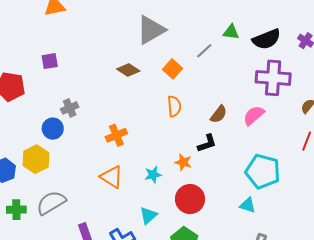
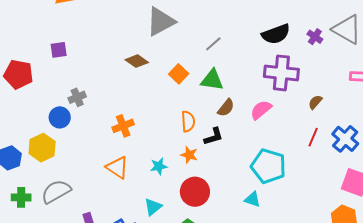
green triangle: (231, 32) -> (212, 80), moved, size x1.4
orange square: (172, 69) -> (179, 74), moved
orange semicircle: (174, 106) -> (188, 121), moved

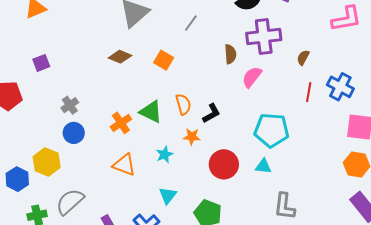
green triangle: (212, 80) -> (151, 112), moved, turned 30
brown semicircle: (226, 108) -> (230, 54), moved, turned -30
blue circle: (60, 117) -> (74, 133), moved
red circle: (195, 192) -> (224, 164), moved

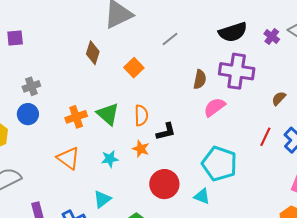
brown diamond: (120, 57) -> (93, 53), turned 70
brown semicircle: (303, 58) -> (279, 98), moved

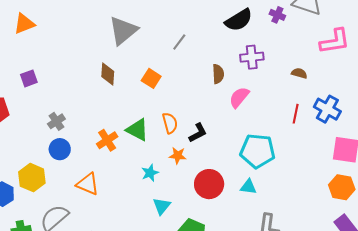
purple cross: (237, 71) -> (252, 57), size x0.7
brown semicircle: (279, 98) -> (299, 73), turned 77
orange triangle: (68, 158) -> (88, 184), moved
cyan triangle: (102, 199) -> (162, 206), moved

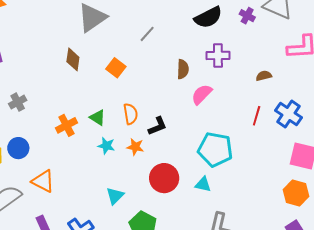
brown semicircle: (299, 73) -> (264, 76), turned -35
green triangle: (137, 130) -> (98, 118), size x0.7
blue circle: (60, 149) -> (18, 148), moved
cyan star: (150, 173) -> (106, 146), moved, turned 30
orange triangle: (88, 184) -> (43, 181), moved

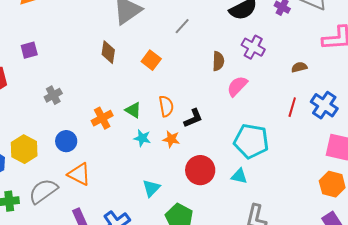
purple cross: (218, 55) -> (253, 47), turned 30
blue circle: (18, 148) -> (66, 141), moved

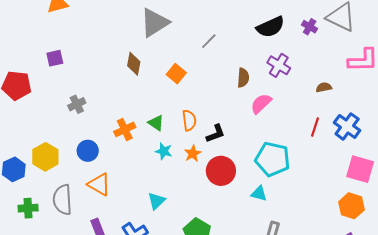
orange star: (171, 139) -> (193, 154), turned 30
red circle: (200, 170) -> (221, 171), moved
cyan triangle: (151, 188) -> (156, 201), moved
gray semicircle: (43, 191) -> (62, 200), turned -60

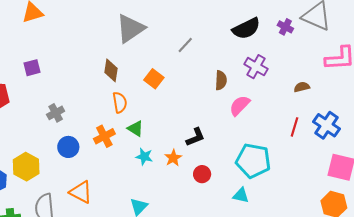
orange semicircle: (189, 120) -> (120, 102), moved
blue circle: (88, 151) -> (68, 147), moved
red circle: (221, 171) -> (202, 174), size x0.6

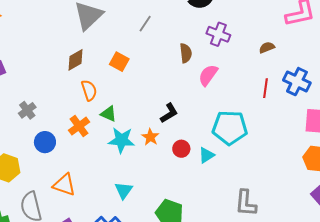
brown diamond: (111, 70) -> (76, 60), turned 60
cyan star: (144, 157) -> (121, 140), size x1.5
cyan triangle: (241, 195) -> (206, 155), moved, turned -36

